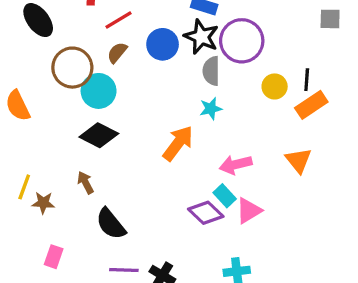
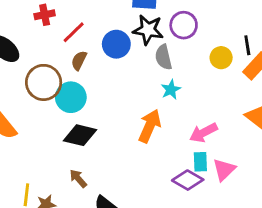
purple circle: (242, 41) -> (184, 25), size x0.7
cyan rectangle: (225, 196) -> (200, 162), turned 54

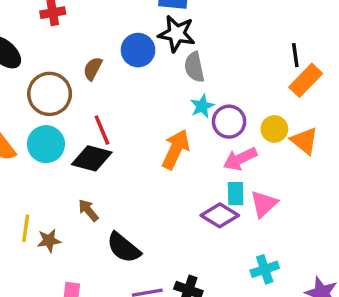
purple circle: (184, 25) -> (229, 122), moved
red line: (74, 32) -> (102, 130), moved, turned -70
yellow circle: (221, 58) -> (274, 129), moved
cyan circle: (71, 97) -> (46, 144), moved

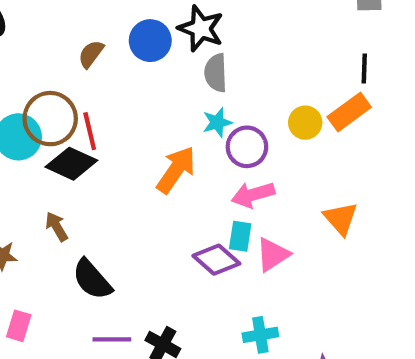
black line: (295, 55) -> (364, 68), moved
brown circle: (50, 94) -> (50, 119), moved
yellow circle: (274, 129) -> (305, 123), moved
orange triangle: (304, 141) -> (341, 218), moved

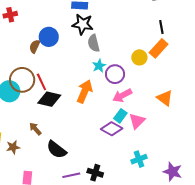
blue circle: (150, 41) -> (49, 37), moved
black diamond: (71, 164) -> (49, 99), moved
cyan rectangle: (240, 236) -> (120, 116), turned 40

